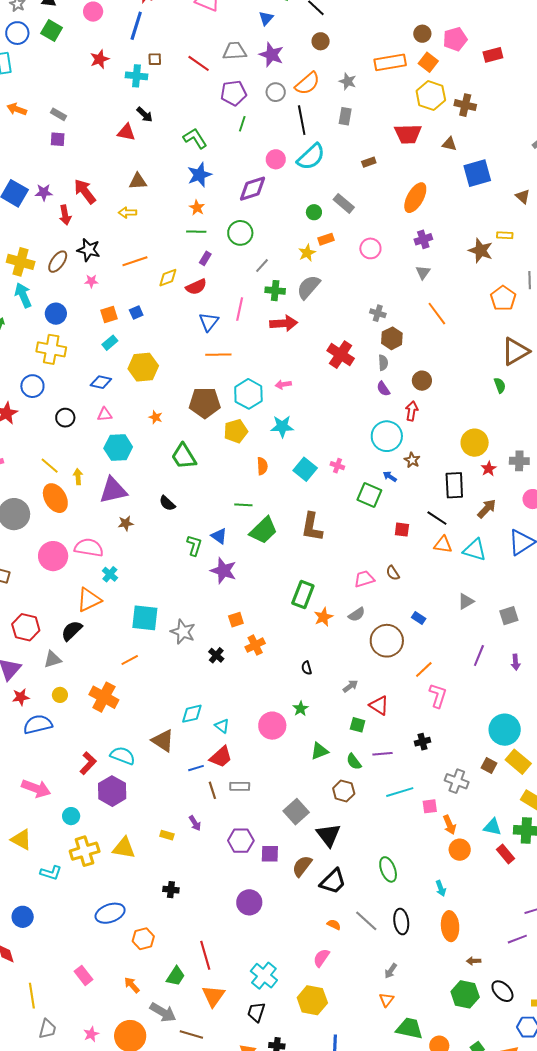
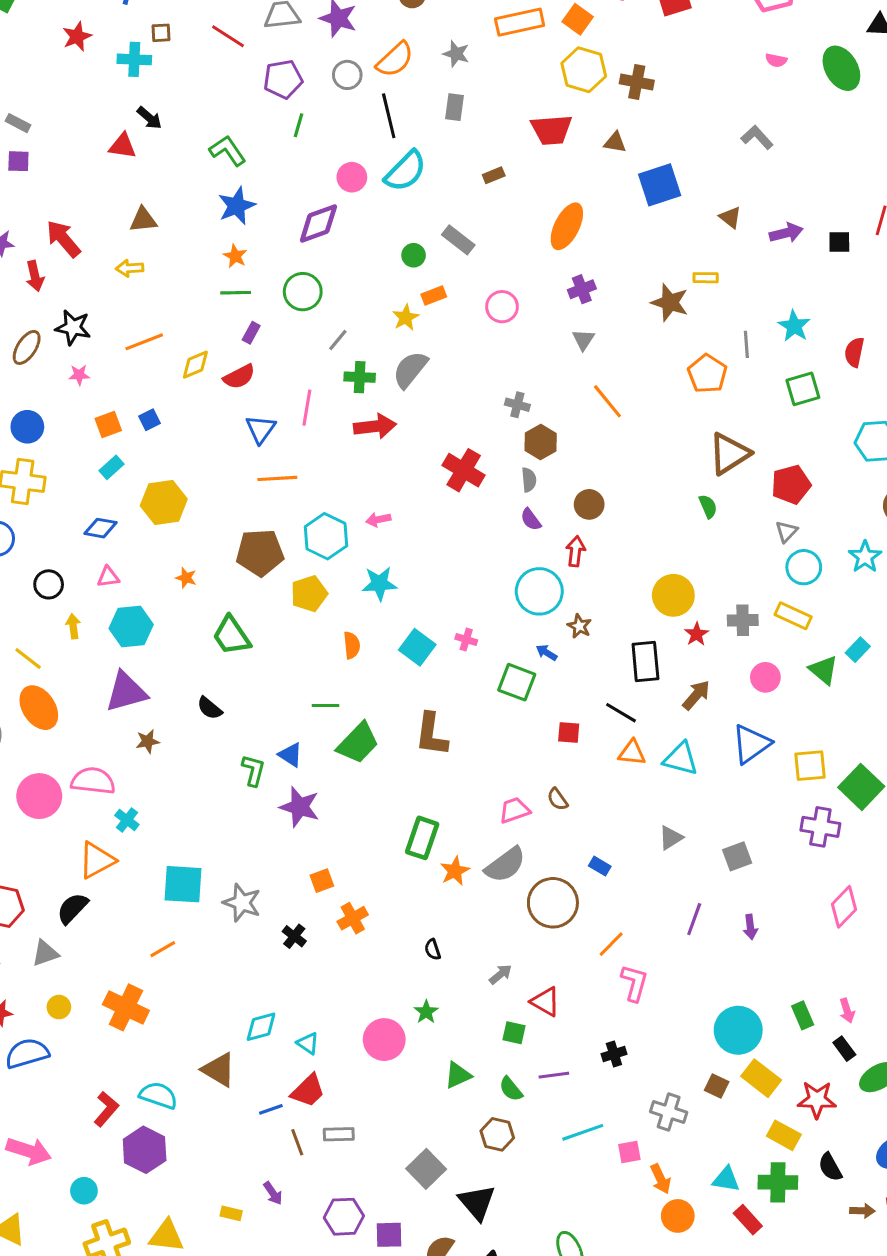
yellow arrow: (78, 477) -> (73, 626), moved
gray semicircle: (357, 614) -> (505, 865), size x1.6

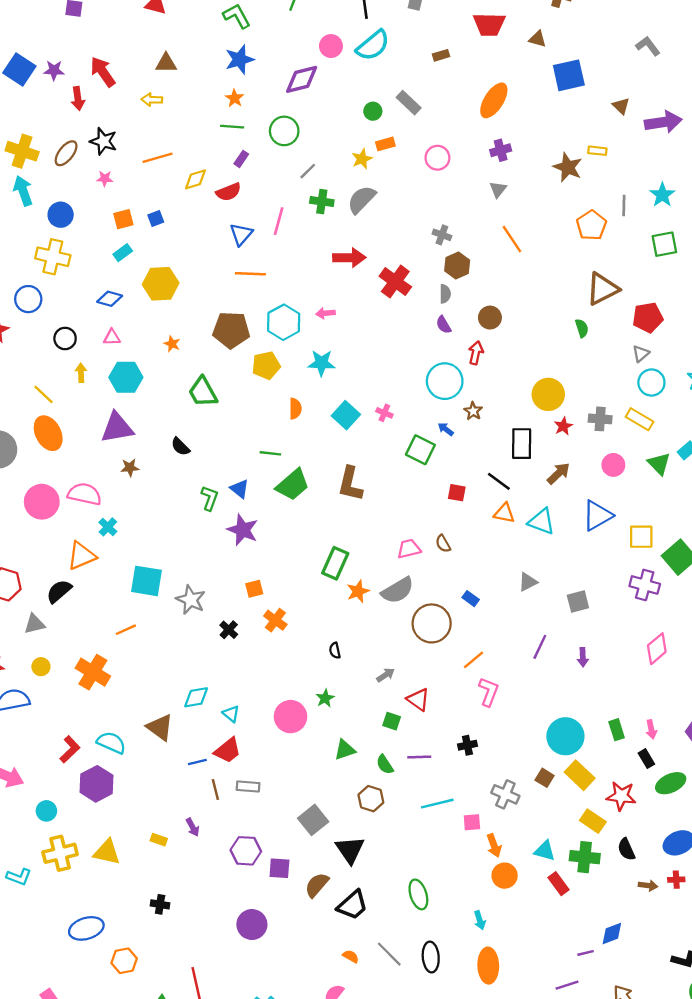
purple arrow: (786, 233) -> (663, 122), size x1.4
red arrow: (375, 426) -> (349, 258), moved
orange cross: (353, 918) -> (275, 620), turned -30

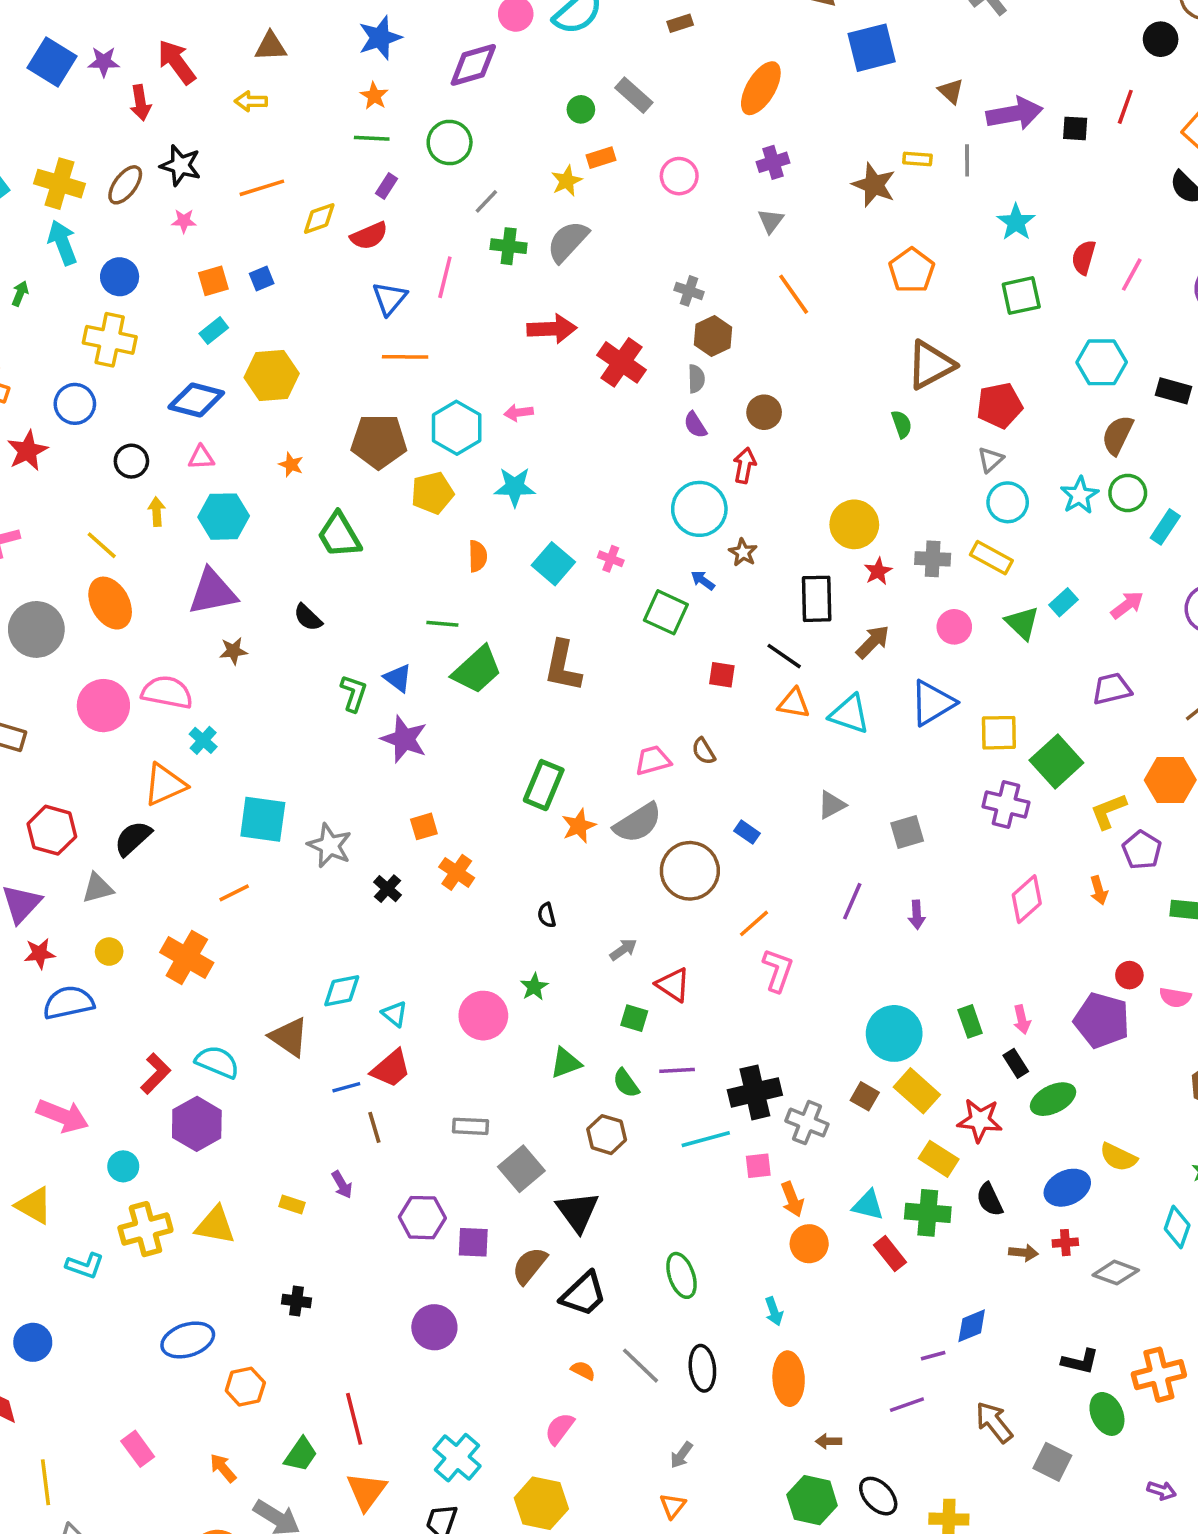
gray line: (624, 206) -> (967, 160), moved
blue diamond: (110, 299) -> (196, 400), size x1.4
black cross: (467, 745) -> (755, 1092), moved, size x1.8
gray rectangle: (248, 786) -> (470, 1126), moved

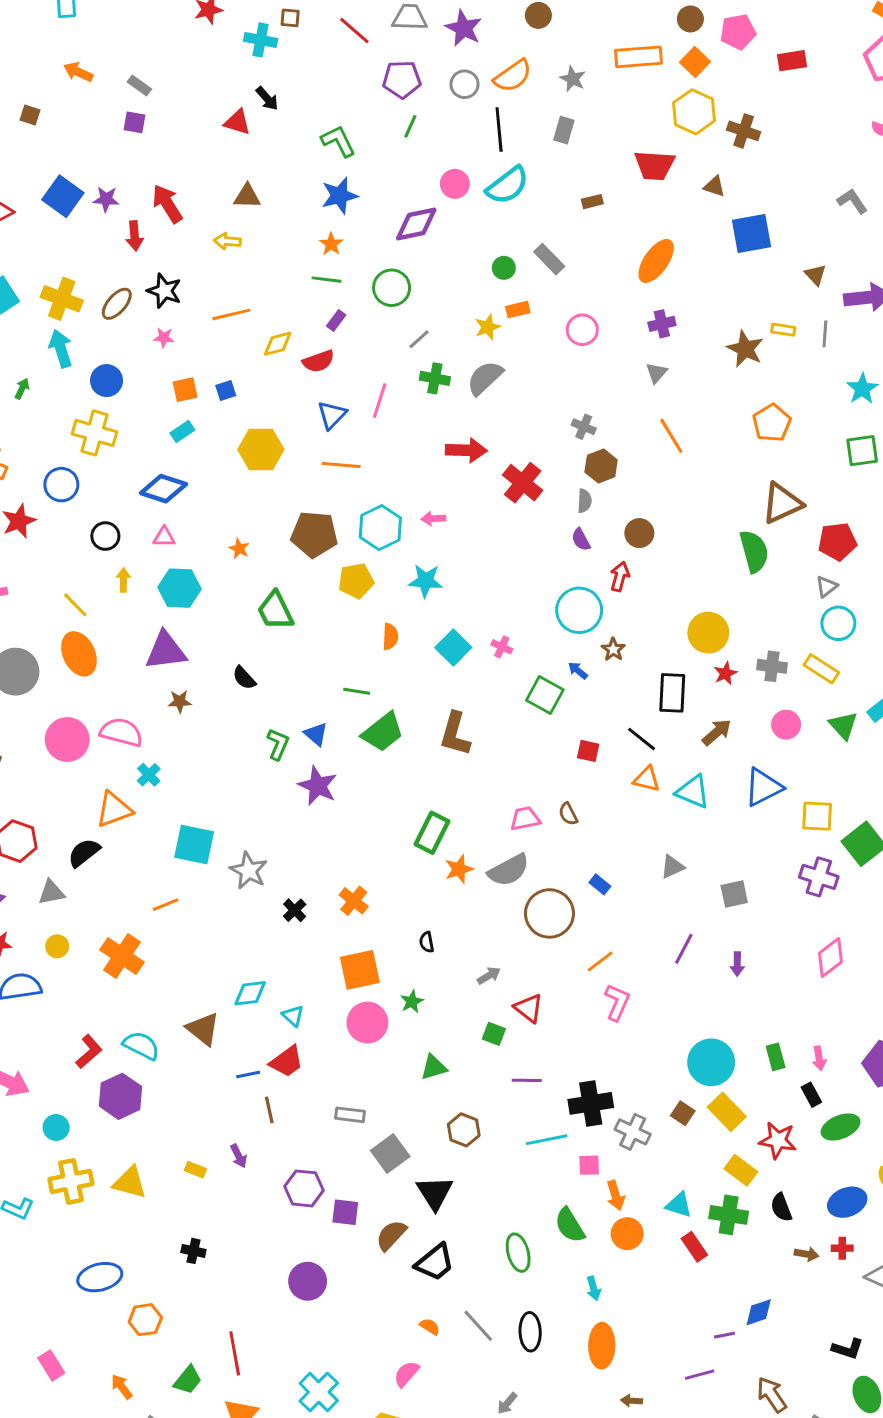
yellow hexagon: (272, 376) -> (261, 450), moved
green semicircle: (902, 424) -> (754, 551), size x1.8
orange square: (424, 826) -> (360, 970), moved, size x1.8
green semicircle: (626, 1083) -> (570, 1225), moved, size x1.4

